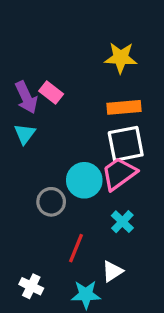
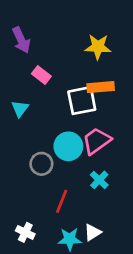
purple arrow: (26, 97) -> (21, 40), moved
white square: (126, 144) -> (82, 101), moved
white triangle: (112, 271) -> (93, 232), moved

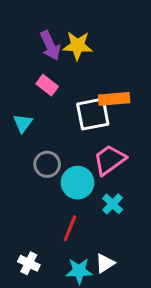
purple arrow: (21, 40) -> (50, 46), moved
yellow star: (98, 47) -> (78, 46), moved
cyan circle: (68, 146) -> (78, 183), moved
gray circle: (41, 164) -> (47, 164), moved

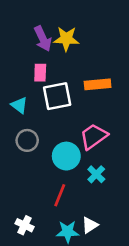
pink rectangle: (47, 85) -> (40, 73), turned 54
white square: (93, 114) -> (57, 96), moved
cyan triangle: (23, 123) -> (19, 105), turned -30
gray circle: (47, 164) -> (27, 140), moved

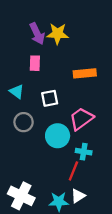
white square: (57, 96) -> (50, 98), moved, size x0.7
cyan cross: (96, 174) -> (84, 152), turned -35
red line: (60, 195) -> (73, 171), moved
white cross: (25, 225) -> (21, 196), size x1.6

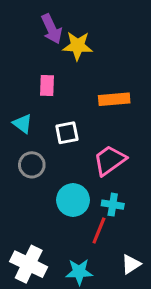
purple arrow: (37, 34) -> (52, 29), moved
cyan circle: (58, 136) -> (73, 200), moved
white triangle: (78, 196) -> (131, 264), moved

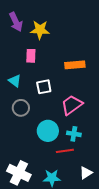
purple arrow: (52, 29) -> (16, 22), moved
yellow star: (78, 46) -> (40, 30), moved
red line: (99, 231) -> (65, 151), turned 60

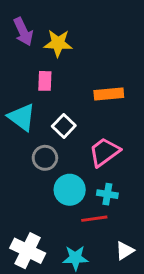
cyan triangle: (15, 81) -> (22, 117), size x1.5
white square: (44, 87) -> (64, 126), turned -35
gray circle: (21, 108) -> (45, 158), moved

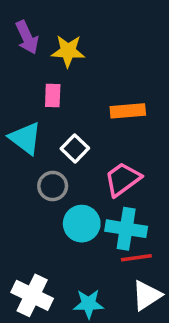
cyan cross: (107, 194) -> (126, 229), size x1.6
red line: (94, 219) -> (136, 258), moved
white triangle: (125, 251) -> (147, 295), size x1.4

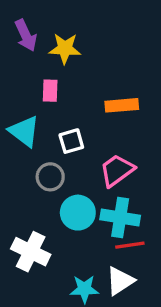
white square: (75, 148) -> (71, 141), turned 30
white cross: (32, 295) -> (31, 252), moved
white triangle: (147, 295) -> (120, 281), moved

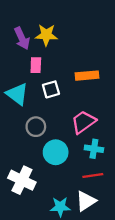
purple arrow: (26, 35) -> (22, 38), moved
white square: (71, 141) -> (51, 89), moved
cyan cross: (120, 217) -> (94, 149), moved, size x0.7

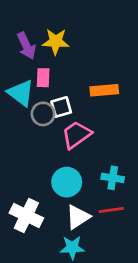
cyan triangle: (17, 94) -> (21, 93), moved
pink trapezoid: (83, 122) -> (76, 135), moved
gray circle: (36, 127) -> (43, 114), moved
white triangle: (86, 201) -> (78, 217), moved

